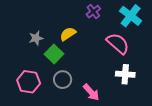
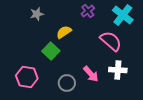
gray star: (36, 38) -> (37, 14), moved
gray circle: (63, 80) -> (67, 83), moved
pink arrow: (91, 92) -> (91, 74), moved

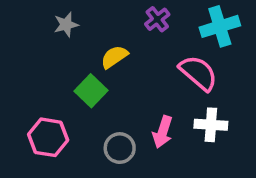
cyan cross: (123, 15) -> (220, 26), turned 35
pink arrow: (91, 74) -> (163, 132), turned 60

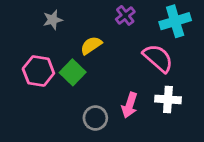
pink hexagon: (48, 137) -> (38, 71), moved

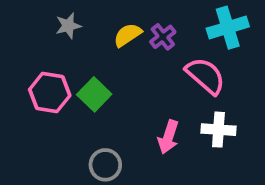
purple cross: (125, 15) -> (163, 37), moved
yellow semicircle: (91, 45) -> (128, 35), moved
gray circle: (95, 118) -> (105, 165), moved

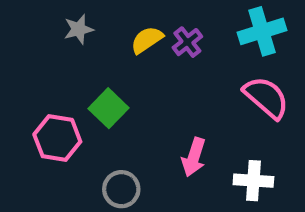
pink semicircle: (205, 76) -> (266, 97), moved
pink hexagon: (50, 92) -> (57, 138), moved
white cross: (218, 130) -> (253, 181), moved

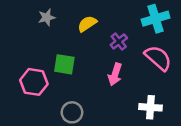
purple cross: (187, 42) -> (119, 41), moved
green square: (108, 108) -> (64, 64), turned -35
pink arrow: (194, 157) -> (115, 74), moved

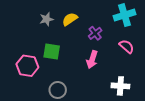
gray star: (47, 17) -> (47, 19), moved
pink semicircle: (158, 58) -> (127, 46), size x0.7

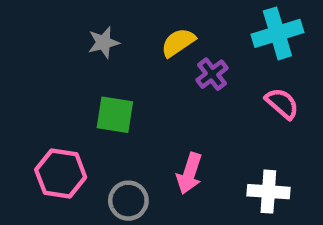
yellow semicircle: (70, 19) -> (178, 42), moved
pink arrow: (92, 60) -> (189, 173), moved
pink hexagon: (27, 66) -> (61, 173), moved

